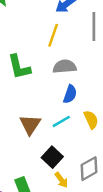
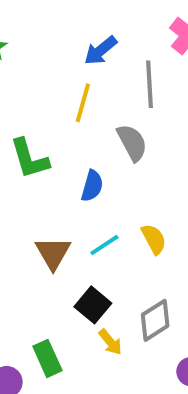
gray semicircle: (65, 67) -> (132, 143), moved, turned 70
blue semicircle: (70, 94) -> (92, 186), moved

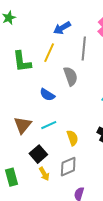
green L-shape: (29, 159) -> (22, 62), moved
blue semicircle: (92, 186) -> (47, 95), turned 98
yellow semicircle: (154, 239) -> (72, 138), moved

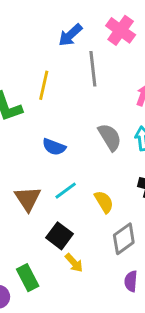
blue arrow: (62, 28) -> (70, 35), moved
gray semicircle: (71, 76) -> (110, 137), moved
gray diamond: (68, 167) -> (124, 239), moved

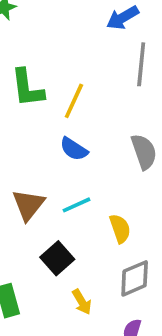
yellow line: (44, 85) -> (74, 101), moved
yellow arrow: (74, 263) -> (82, 302), moved

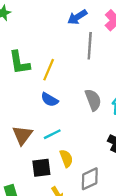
yellow semicircle: (120, 229) -> (66, 158), moved
black square: (57, 258) -> (41, 168), turned 36

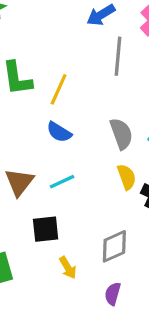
yellow semicircle: (66, 158) -> (127, 177), moved

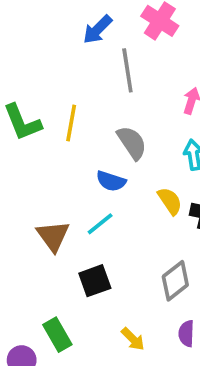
blue semicircle: (59, 132) -> (111, 181), moved
gray semicircle: (121, 134) -> (132, 143), moved
yellow arrow: (68, 268) -> (133, 339), moved

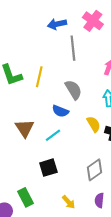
blue arrow: (97, 30) -> (57, 24), turned 30
brown triangle: (53, 236) -> (25, 128), moved

